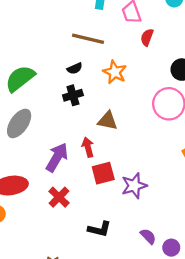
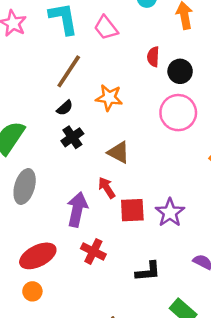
red semicircle: (147, 37) -> (153, 57), moved
brown line: (88, 39) -> (69, 71), turned -52
brown triangle: (108, 121) -> (119, 152), turned 35
red square: (103, 173) -> (132, 210), turned 30

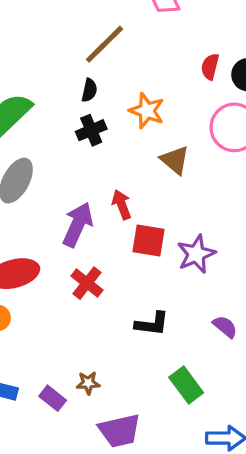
red semicircle: (153, 57) -> (210, 67), moved
orange star: (109, 98) -> (147, 111), moved
black semicircle: (65, 108) -> (89, 90), turned -48
brown triangle: (119, 152) -> (175, 160), moved

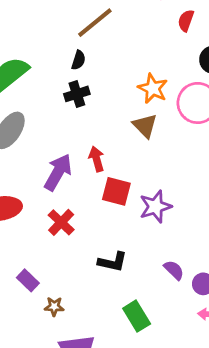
red semicircle: (210, 67) -> (186, 21), moved
orange star: (147, 111) -> (153, 88), moved
purple rectangle: (53, 398) -> (28, 280), moved

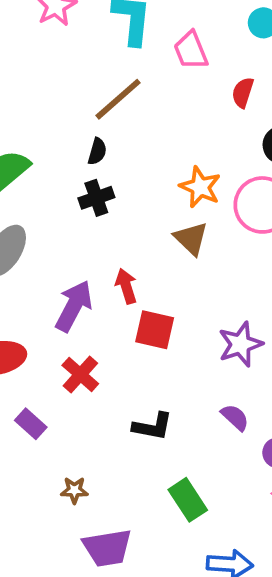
purple star: (155, 207) -> (240, 344), moved
purple semicircle: (174, 270) -> (235, 417), moved
purple rectangle: (28, 280) -> (31, 424), moved

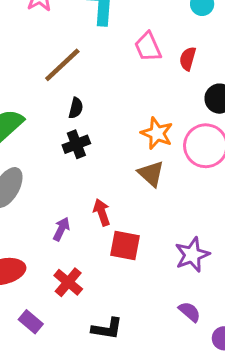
pink trapezoid: (191, 50) -> (148, 47), moved
brown line: (118, 99) -> (62, 65), moved
purple arrow: (74, 306) -> (61, 229), size x0.6
black L-shape: (153, 426) -> (107, 329), moved

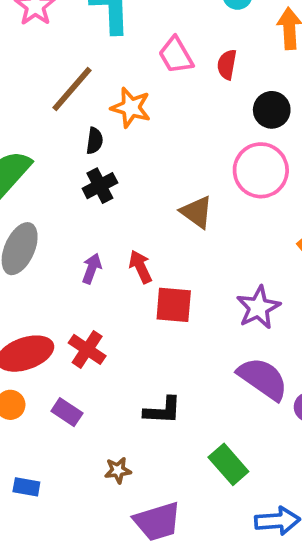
orange star: (157, 133) -> (131, 108), moved
purple arrow: (61, 229) -> (92, 269), moved
red cross: (68, 282) -> (87, 349), moved
purple semicircle: (190, 312) -> (263, 379), size x1.8

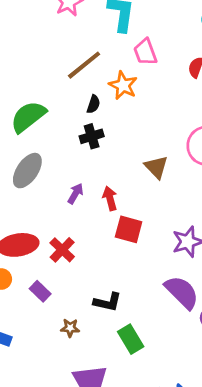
pink trapezoid: (176, 55) -> (145, 52), moved
green rectangle: (228, 464) -> (131, 339), moved
brown star: (118, 470) -> (70, 328), moved

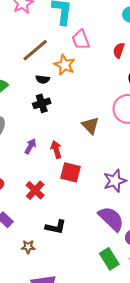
black semicircle: (93, 104) -> (43, 79), turned 80
red cross: (62, 250) -> (35, 190), moved
green rectangle: (131, 339) -> (109, 259), moved

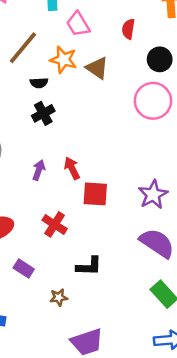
brown triangle: (90, 125) -> (97, 68), moved

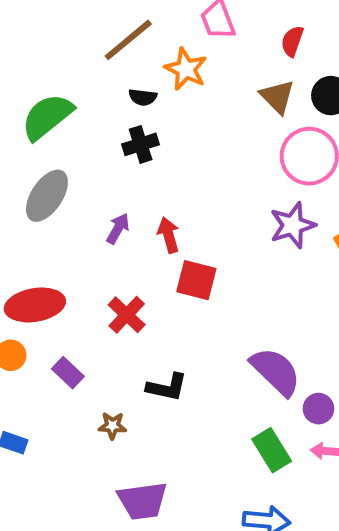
brown triangle: (97, 68) -> (277, 97), moved
purple star: (153, 195) -> (292, 225), moved

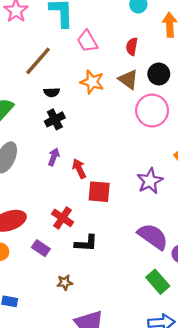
orange star: (186, 69) -> (92, 82), moved
purple star: (292, 225) -> (150, 181), moved
purple arrow: (118, 229) -> (54, 157), moved
purple rectangle: (68, 373) -> (41, 248), moved
black L-shape: (167, 387) -> (86, 243), moved

